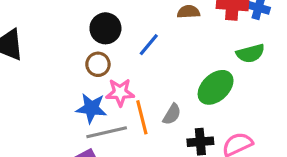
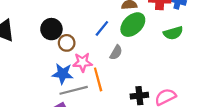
black circle: (105, 28) -> (51, 29), moved
green ellipse: (216, 87) -> (133, 25), moved
gray semicircle: (172, 114) -> (116, 52), moved

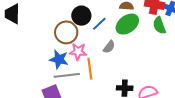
black circle: (51, 29) -> (81, 16), moved
green semicircle: (173, 33) -> (159, 25), moved, turned 78
brown circle: (67, 43) -> (66, 32), size x1.5

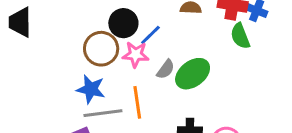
green ellipse: (127, 24) -> (193, 74), moved
pink star: (78, 52) -> (136, 55), moved

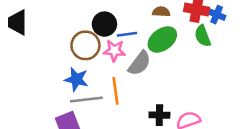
blue line: (150, 35) -> (127, 34), turned 36
gray semicircle: (166, 69) -> (140, 63), size x1.5
green ellipse: (193, 74) -> (162, 39), moved

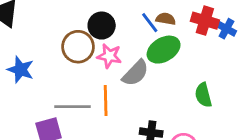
blue line: (127, 34) -> (150, 23), moved, turned 54
green semicircle: (203, 36) -> (203, 95), moved
blue star: (76, 79) -> (20, 70), moved

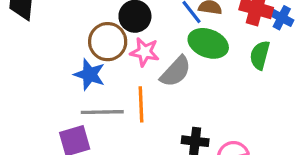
green ellipse: (164, 50) -> (208, 43), turned 52
blue star: (20, 70) -> (89, 74), moved
green semicircle: (203, 95) -> (260, 55), moved, turned 30

